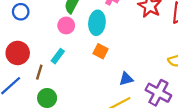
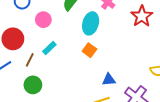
pink circle: (66, 25) -> (43, 20), moved

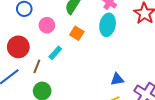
cyan ellipse: (91, 23) -> (108, 25), moved
orange square: (89, 50) -> (77, 33), moved

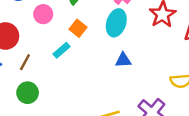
cyan rectangle: (55, 53) -> (62, 50), moved
blue triangle: (117, 79) -> (123, 60), moved

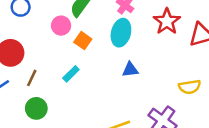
pink circle: (43, 14) -> (61, 26), moved
cyan rectangle: (62, 50) -> (71, 74), moved

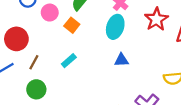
pink circle: (61, 26) -> (50, 13), moved
orange square: (83, 41) -> (72, 25), moved

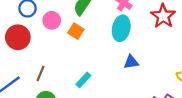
red circle: (16, 39) -> (18, 37), moved
cyan rectangle: (69, 61) -> (83, 80), moved

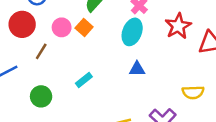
pink circle: (52, 20) -> (62, 27), moved
brown line: (41, 74) -> (41, 51), moved

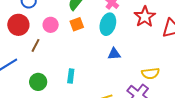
orange square: (84, 27) -> (77, 24), moved, turned 32
cyan rectangle: (84, 80) -> (71, 76), moved, turned -40
yellow semicircle: (193, 92) -> (150, 73), moved

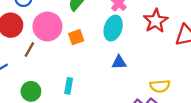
orange square: (77, 24) -> (76, 37), moved
pink circle: (51, 25) -> (47, 26), size x1.6

